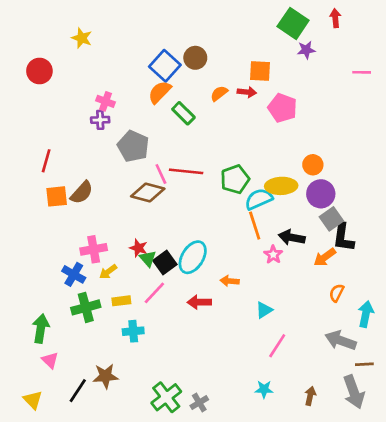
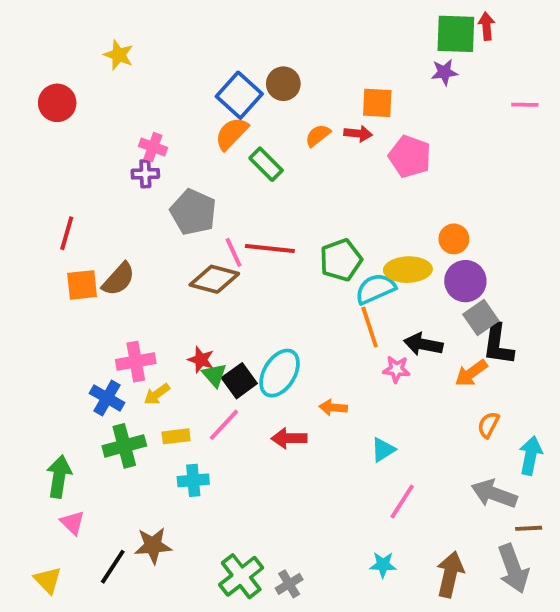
green square: (293, 23) -> (456, 34), moved, turned -32
pink star: (273, 255) -> (396, 369), turned -30
brown arrow: (310, 396) -> (450, 574), size x1.6

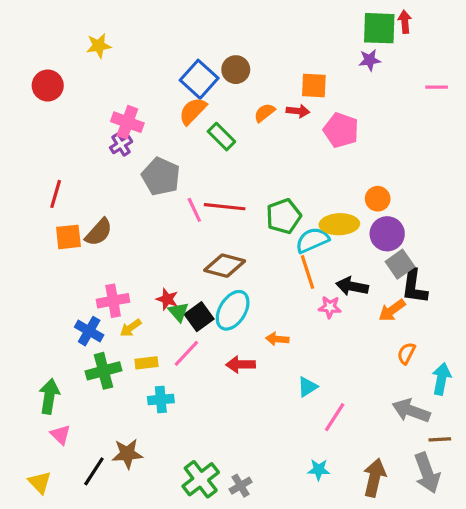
yellow star: (119, 55) -> (99, 46), turned -30
pink cross: (153, 147) -> (127, 122), size x1.4
purple cross: (145, 174) -> (121, 145), turned -30
brown diamond: (214, 279) -> (225, 266), moved
cyan triangle: (383, 450) -> (308, 387), moved

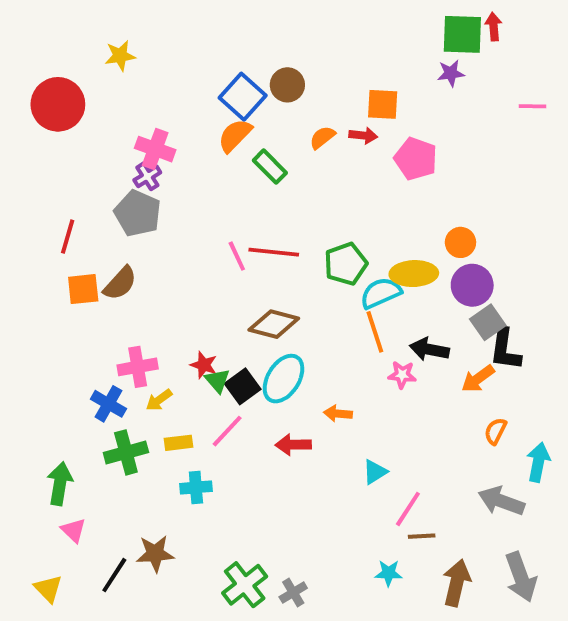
red circle: (48, 86) -> (58, 104), size x1.4
gray pentagon: (161, 176) -> (138, 213), moved
brown line: (440, 439) -> (422, 536), moved

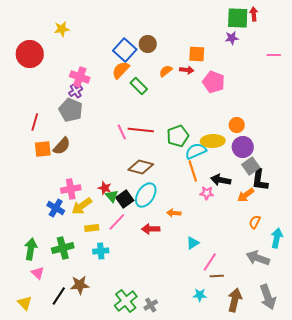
yellow arrow: (159, 400) -> (82, 206), size x1.5
green cross: (126, 452) -> (63, 248), moved

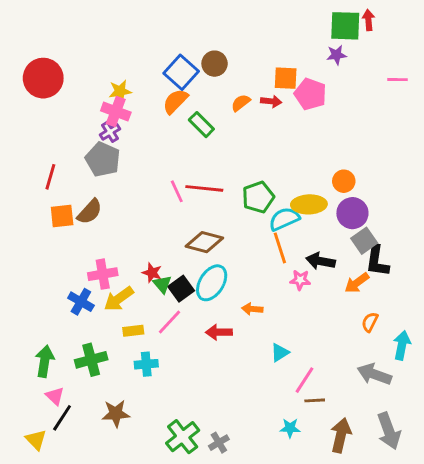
yellow star: (62, 29) -> (120, 91), moved
pink pentagon: (214, 82) -> (310, 94), moved
black line: (59, 296) -> (62, 418), moved

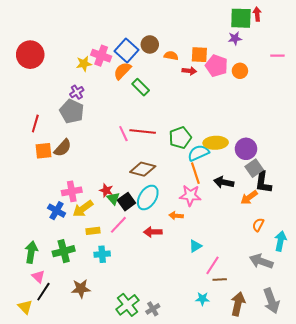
orange semicircle: (241, 103) -> (171, 56), moved, turned 48
pink cross: (116, 111) -> (101, 56), moved
orange circle: (344, 181) -> (240, 71), moved
pink star: (300, 280) -> (190, 195), moved, size x1.5

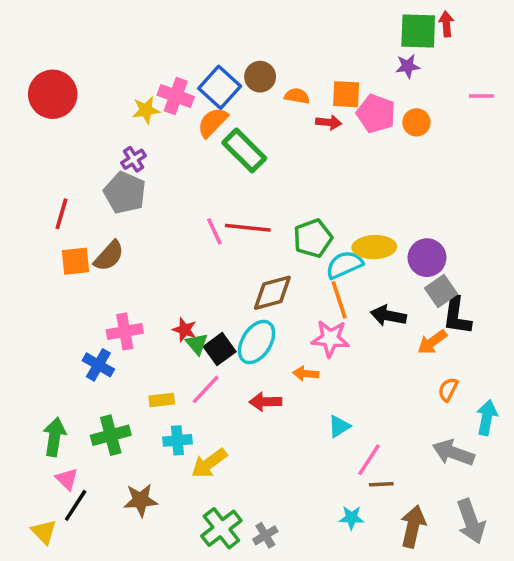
green rectangle: (141, 87) -> (244, 150), size x1.4
brown diamond: (143, 169) -> (272, 293), moved, turned -30
yellow arrow: (83, 209) -> (209, 463), moved

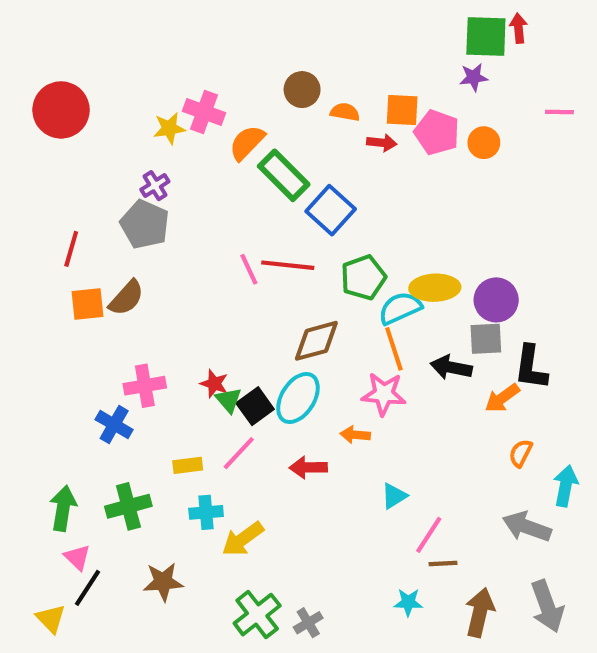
blue square: (220, 87) -> (331, 210), moved
gray square: (441, 291) -> (486, 339), moved, turned 32

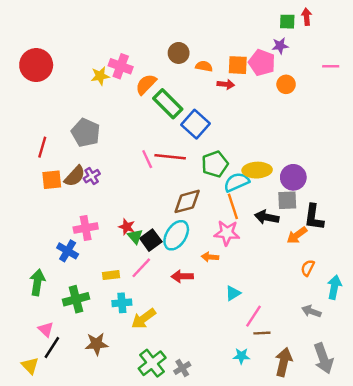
green square: (486, 36) -> (287, 22), size x0.6
pink pentagon: (437, 132) -> (262, 63), moved
purple cross: (155, 186) -> (92, 176), moved
green arrow: (63, 508) -> (37, 282), moved
gray arrow: (527, 527) -> (311, 311), size x0.7

